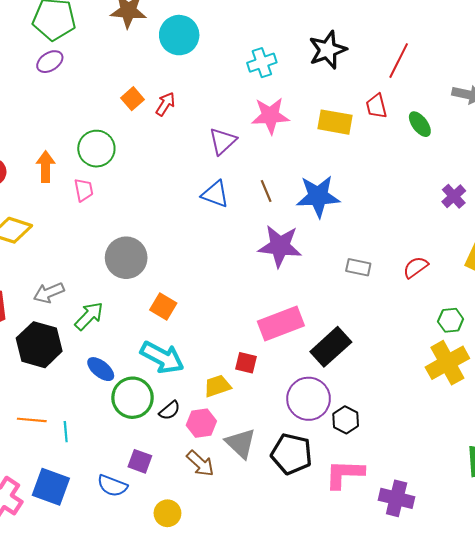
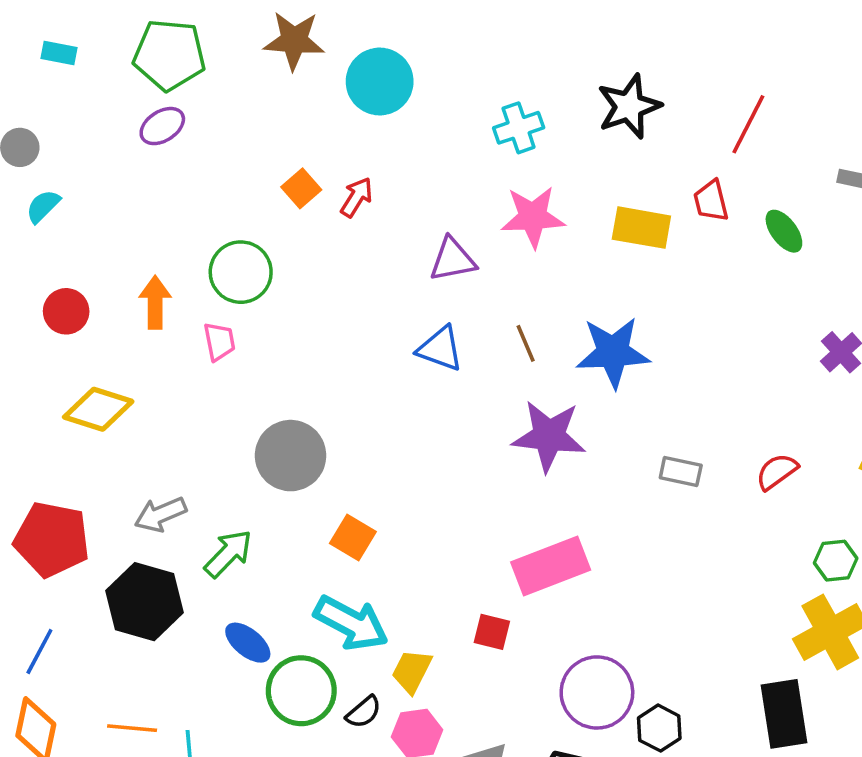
purple triangle: (223, 141) -> (453, 260), turned 32
black rectangle: (331, 347) -> (784, 714), moved, turned -57
yellow trapezoid: (217, 386) -> (412, 671), moved, turned -44

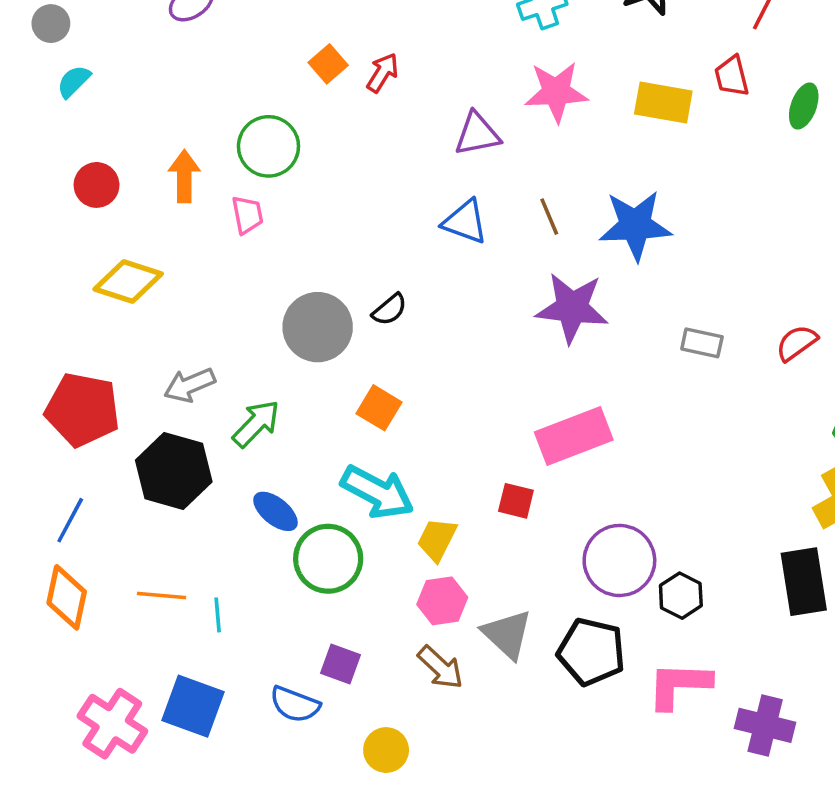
green ellipse: (784, 231) -> (804, 106), turned 57
black semicircle: (364, 712) -> (390, 310), moved

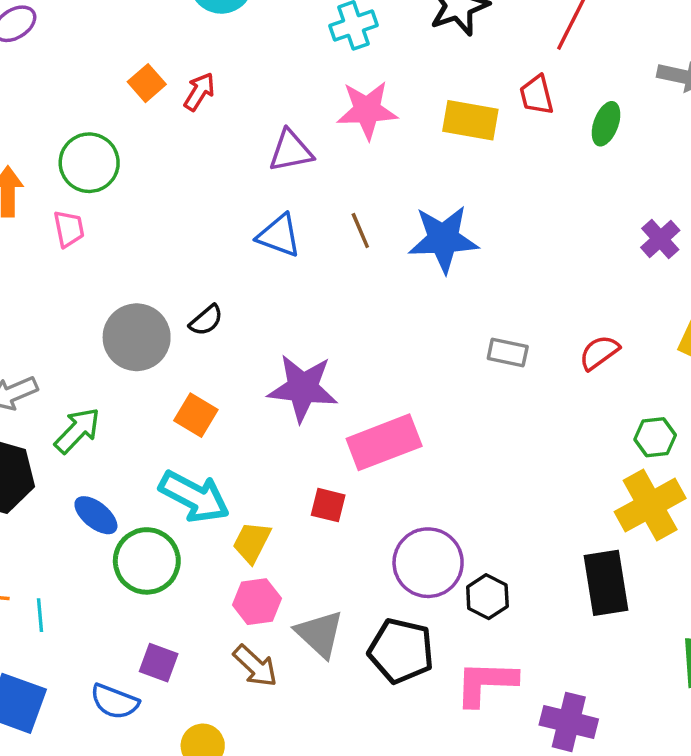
purple star: (572, 308) -> (303, 388), moved

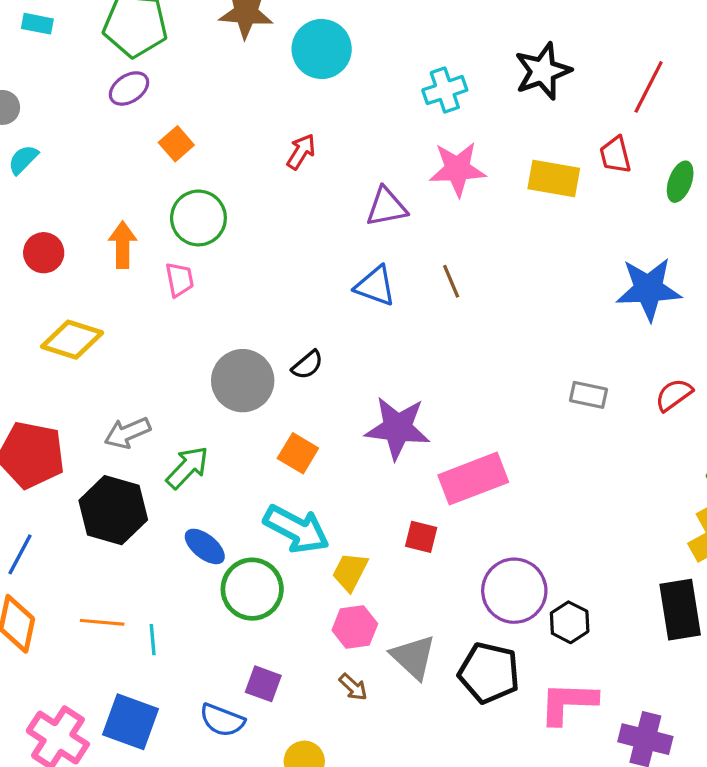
orange square: (147, 83) -> (176, 144), moved
blue star: (443, 239) -> (649, 289), moved
brown arrow: (255, 666) -> (353, 687), size x0.7

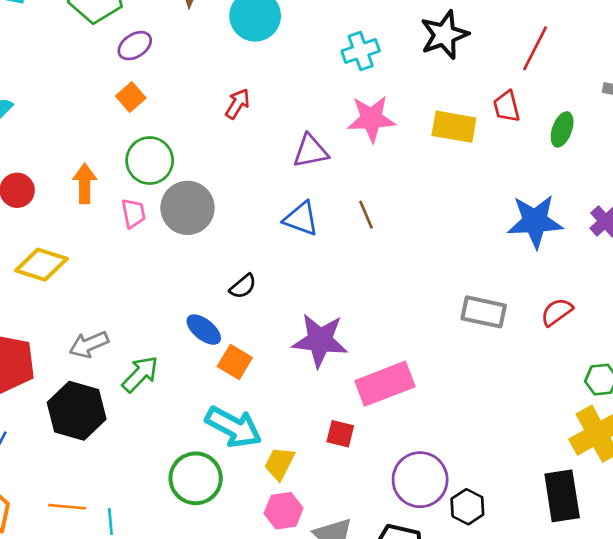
purple ellipse: (129, 88) -> (135, 46), moved
gray circle: (243, 381) -> (188, 208), moved
gray rectangle: (589, 395) -> (484, 312), size x1.4
blue ellipse: (205, 546) -> (204, 330), moved

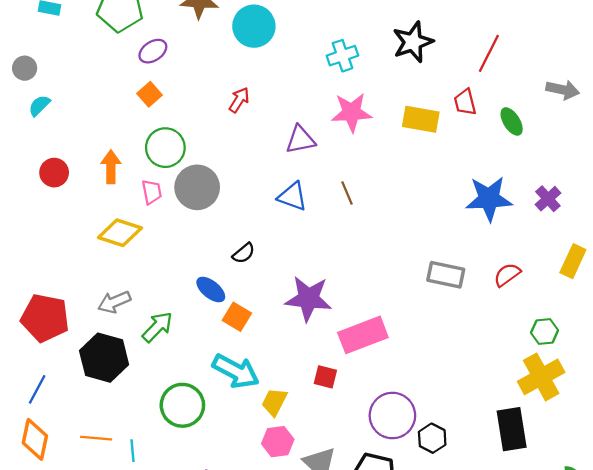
green ellipse: (562, 129) -> (512, 121), turned -52
yellow diamond: (41, 265) -> (120, 233), moved
green circle: (196, 478) -> (182, 405), moved

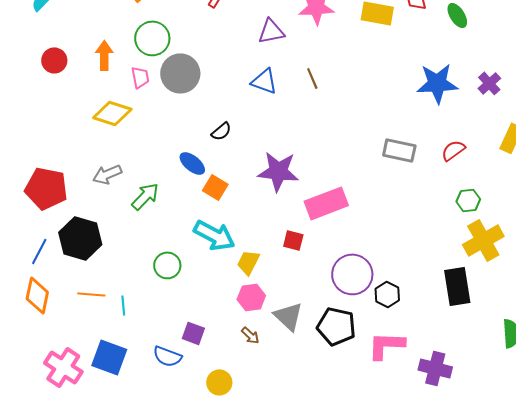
green hexagon: (545, 332) -> (468, 200), moved
black hexagon: (104, 358) -> (80, 238), moved
green circle: (182, 405) -> (167, 265), size x0.7

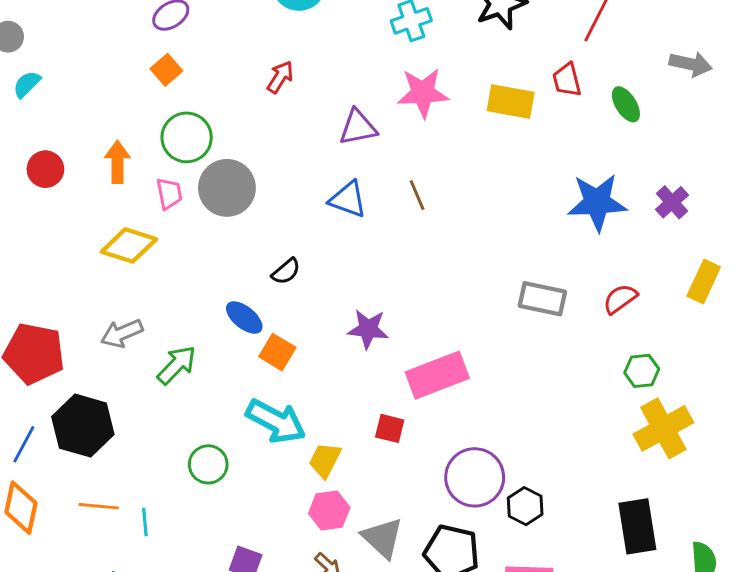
purple star: (278, 171) -> (368, 329), size x0.7
black rectangle: (457, 286) -> (637, 526), moved

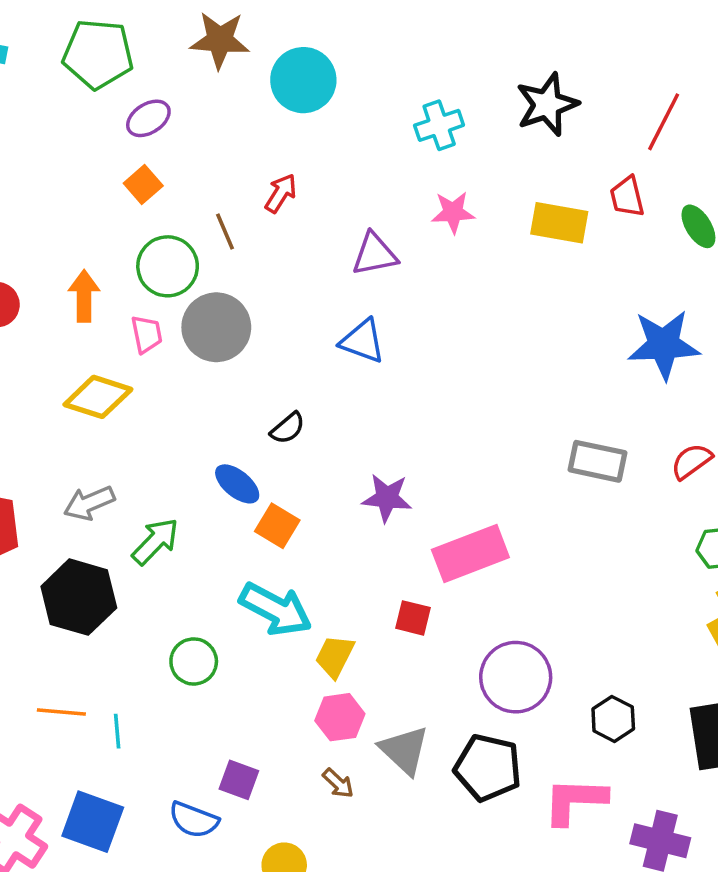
pink star: (423, 93) -> (453, 212), size x0.7
brown line: (417, 195) -> (225, 232), moved
black hexagon: (83, 426) -> (79, 597), moved
black hexagon: (525, 506) -> (613, 719), moved

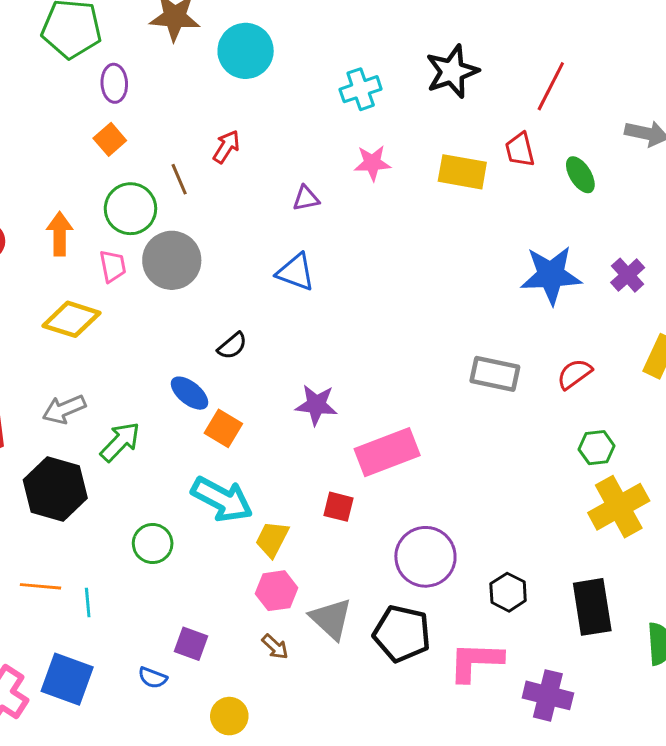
purple ellipse: (148, 118) -> (114, 83), turned -60
purple triangle: (375, 254) -> (306, 198), size x0.7
blue semicircle: (194, 820) -> (153, 678), size x0.7

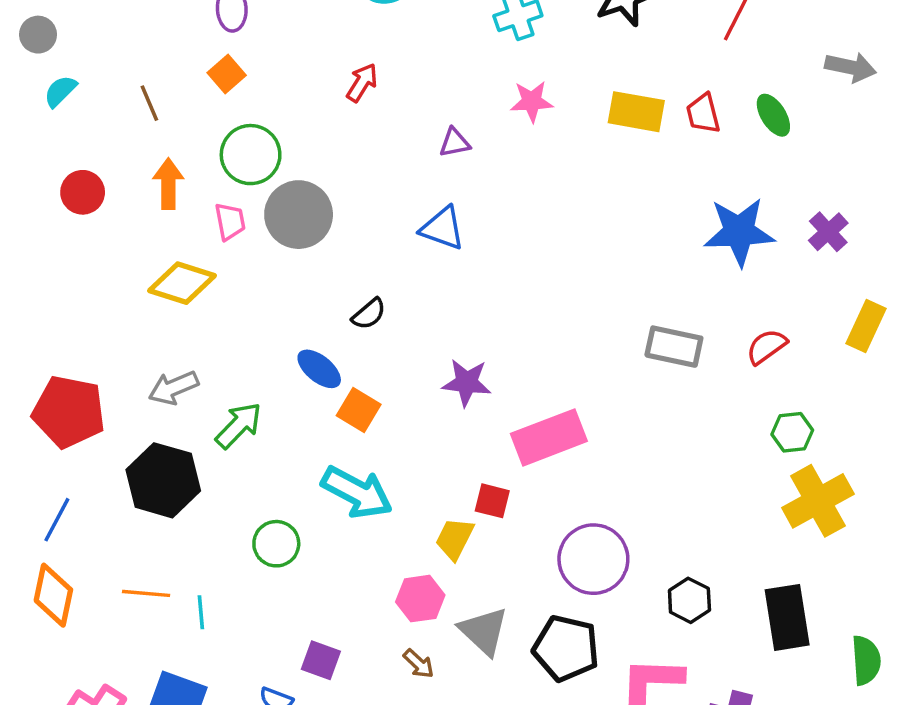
red trapezoid: (520, 150) -> (703, 113), moved
brown line: (179, 179) -> (149, 103), moved
yellow trapezoid: (272, 539) -> (455, 539), moved

